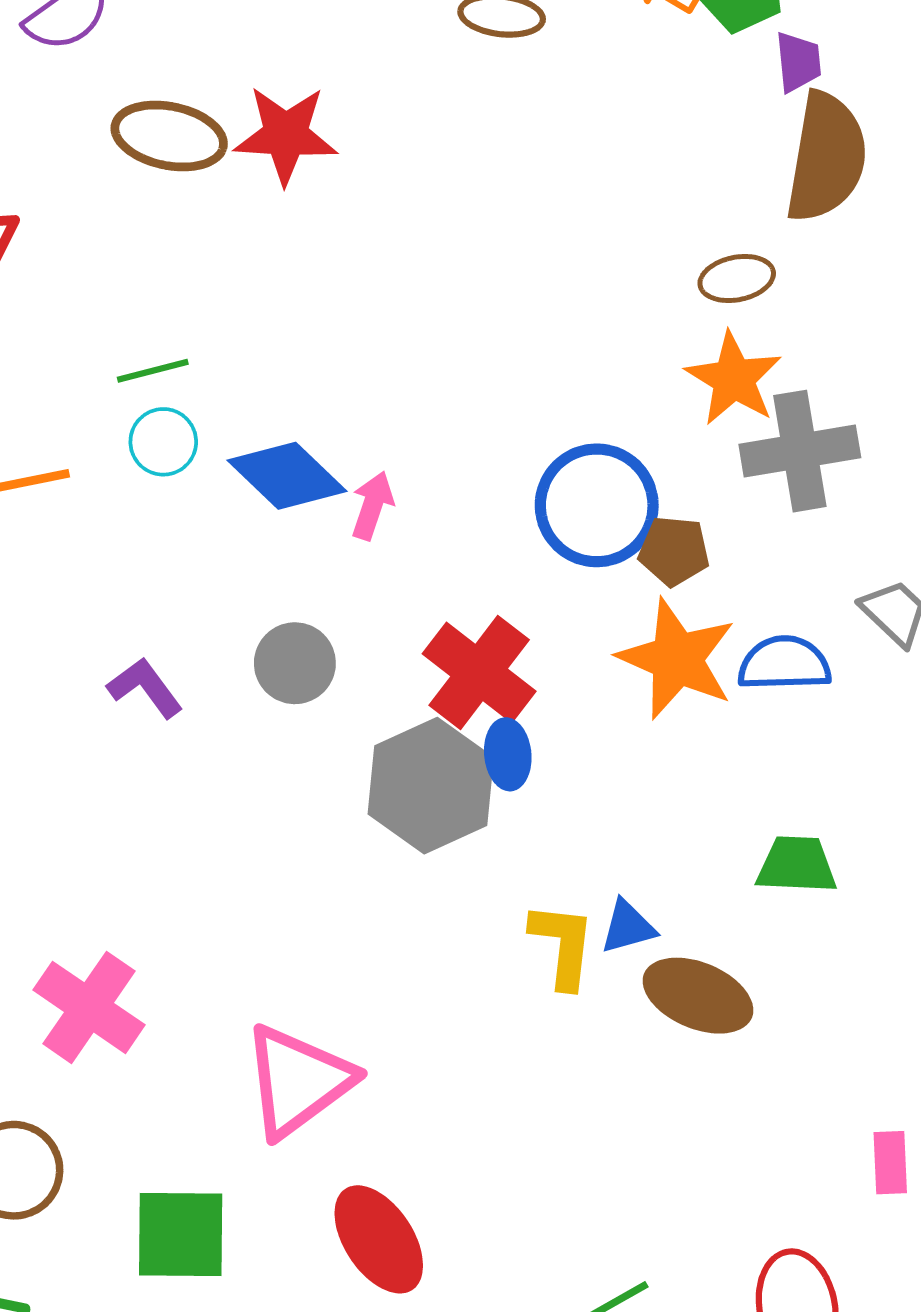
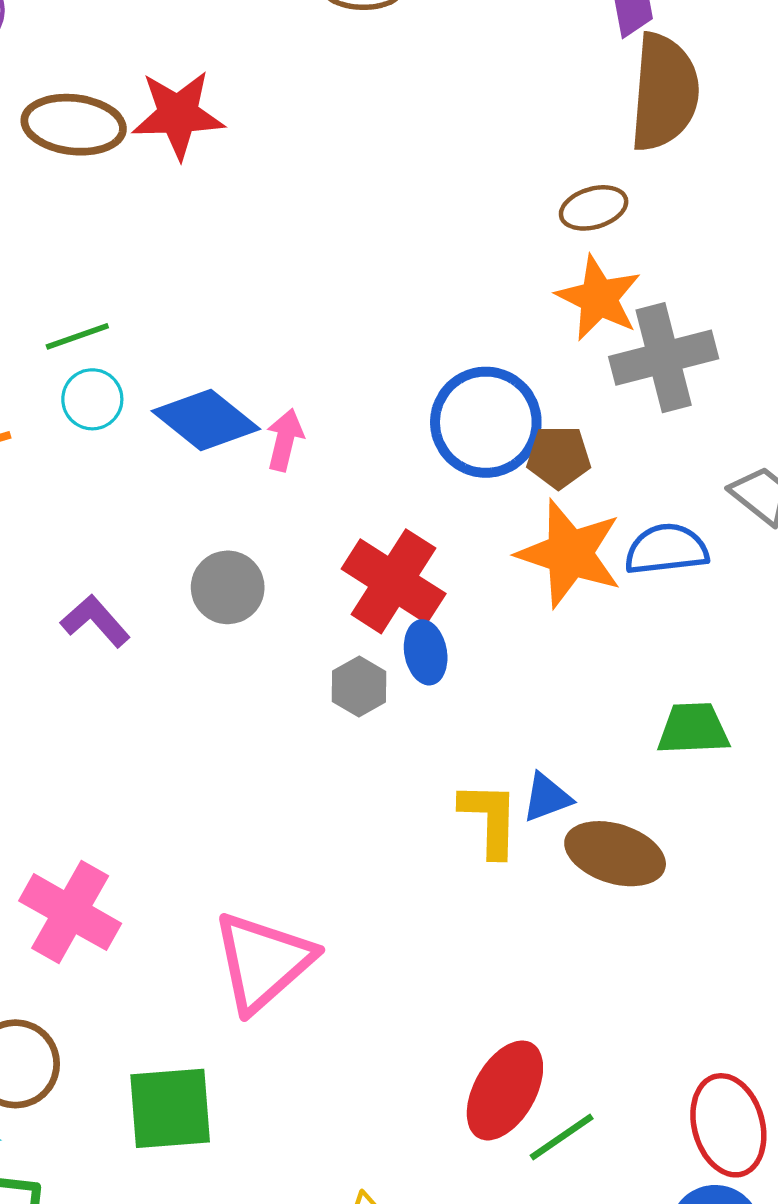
gray hexagon: (431, 786) -> (359, 686), size x0.5
red ellipse: (379, 1239) -> (505, 1090), moved, turned 68

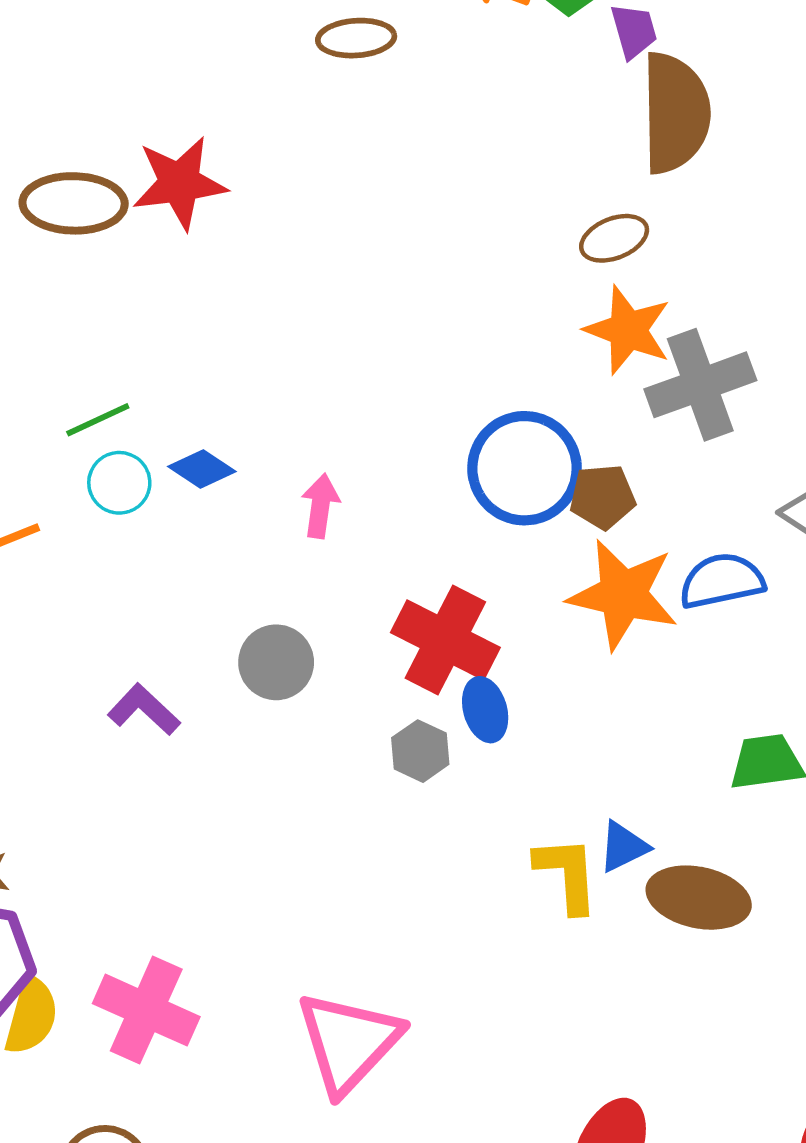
blue diamond: (206, 420) -> (202, 469), moved, size x0.6

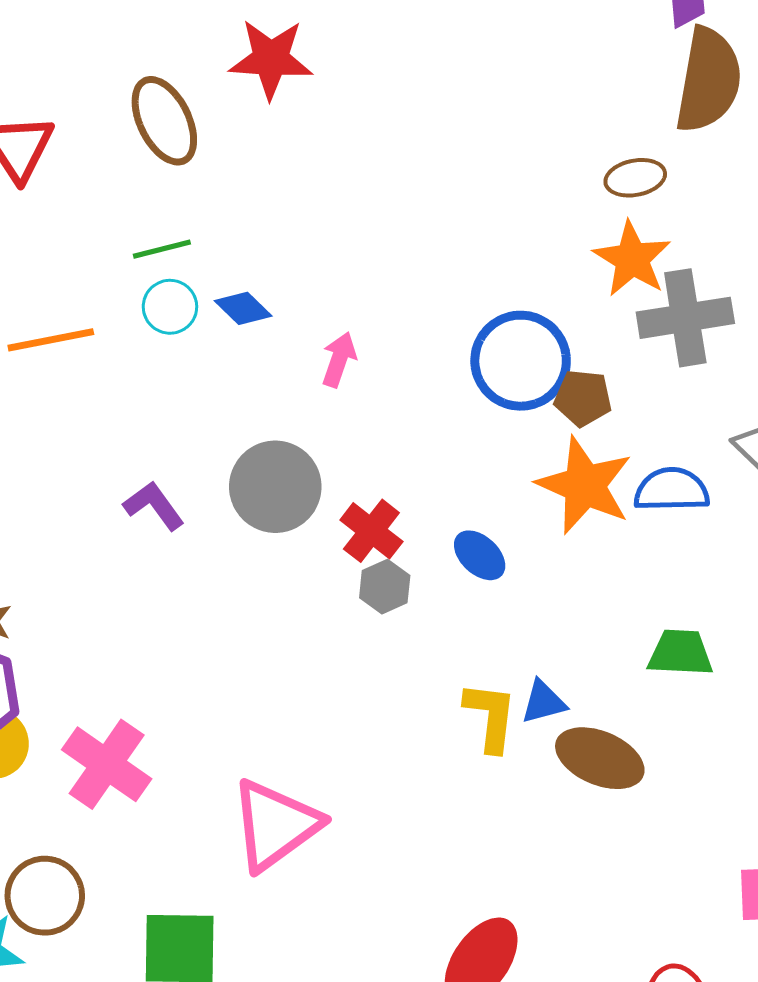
brown ellipse: (74, 203) -> (164, 121), moved, turned 52
red cross: (445, 640) -> (371, 531), moved, size x0.7
gray circle: (276, 662) -> (275, 487), size x1.4
blue ellipse: (485, 710) -> (480, 555), moved, turned -42

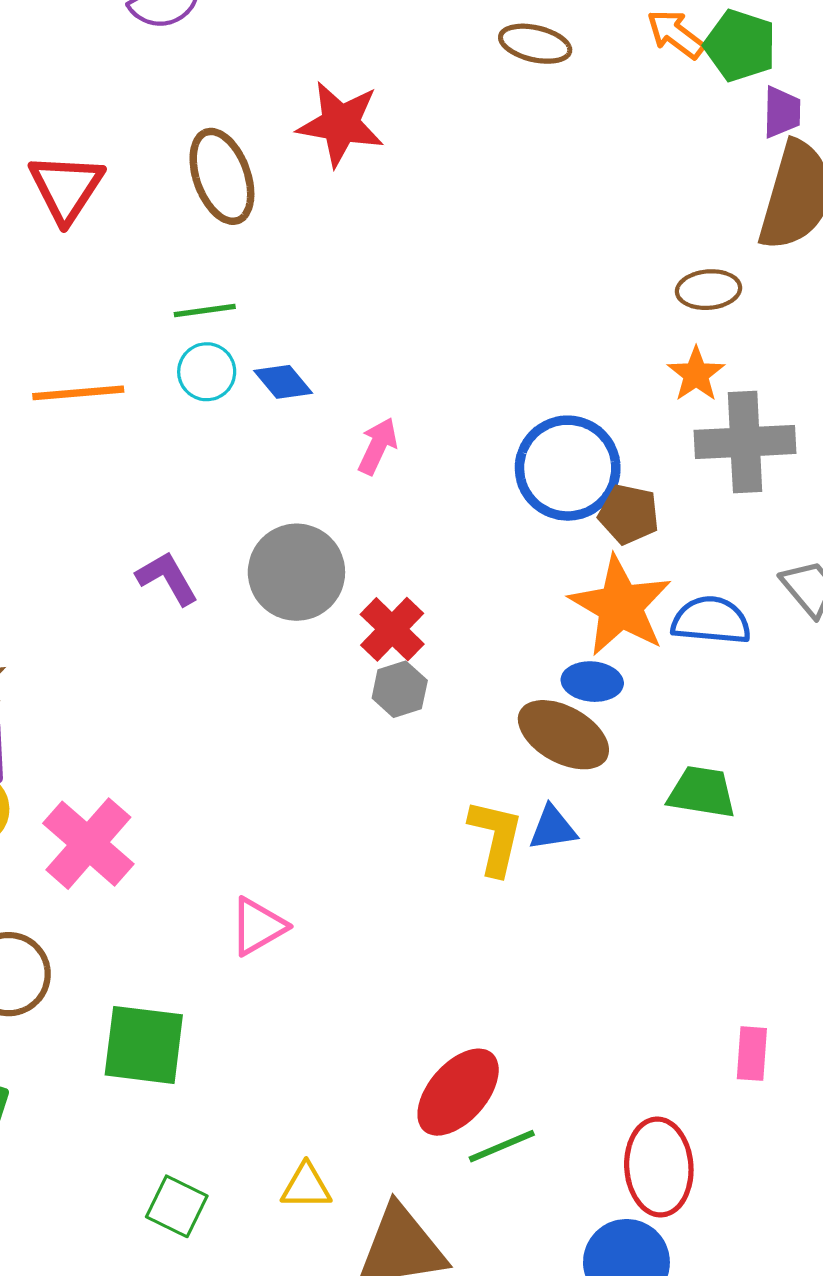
orange star: (632, 259) -> (696, 374), size x0.7
blue ellipse: (480, 555) -> (592, 682), moved, turned -44
brown ellipse: (600, 758) -> (563, 735), moved
pink triangle: (275, 825) -> (258, 926), size x0.6

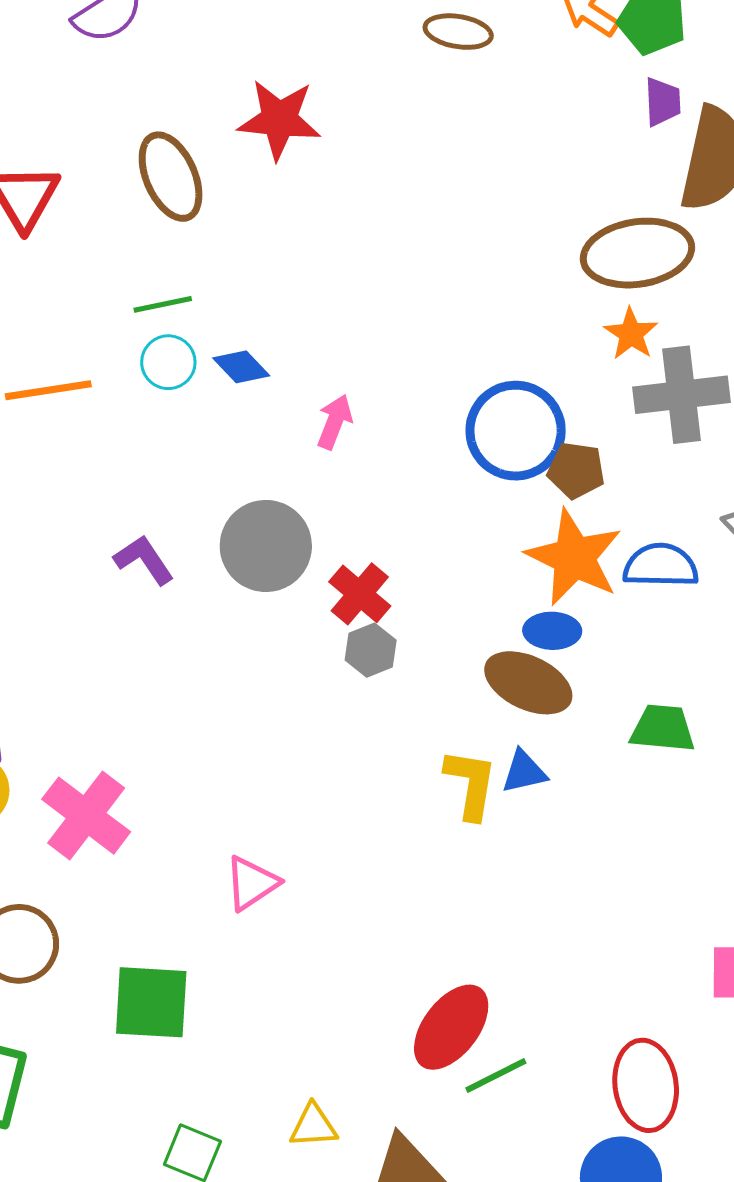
purple trapezoid: (782, 112) -> (663, 102), moved
brown ellipse: (709, 290) -> (637, 253), size x1.8

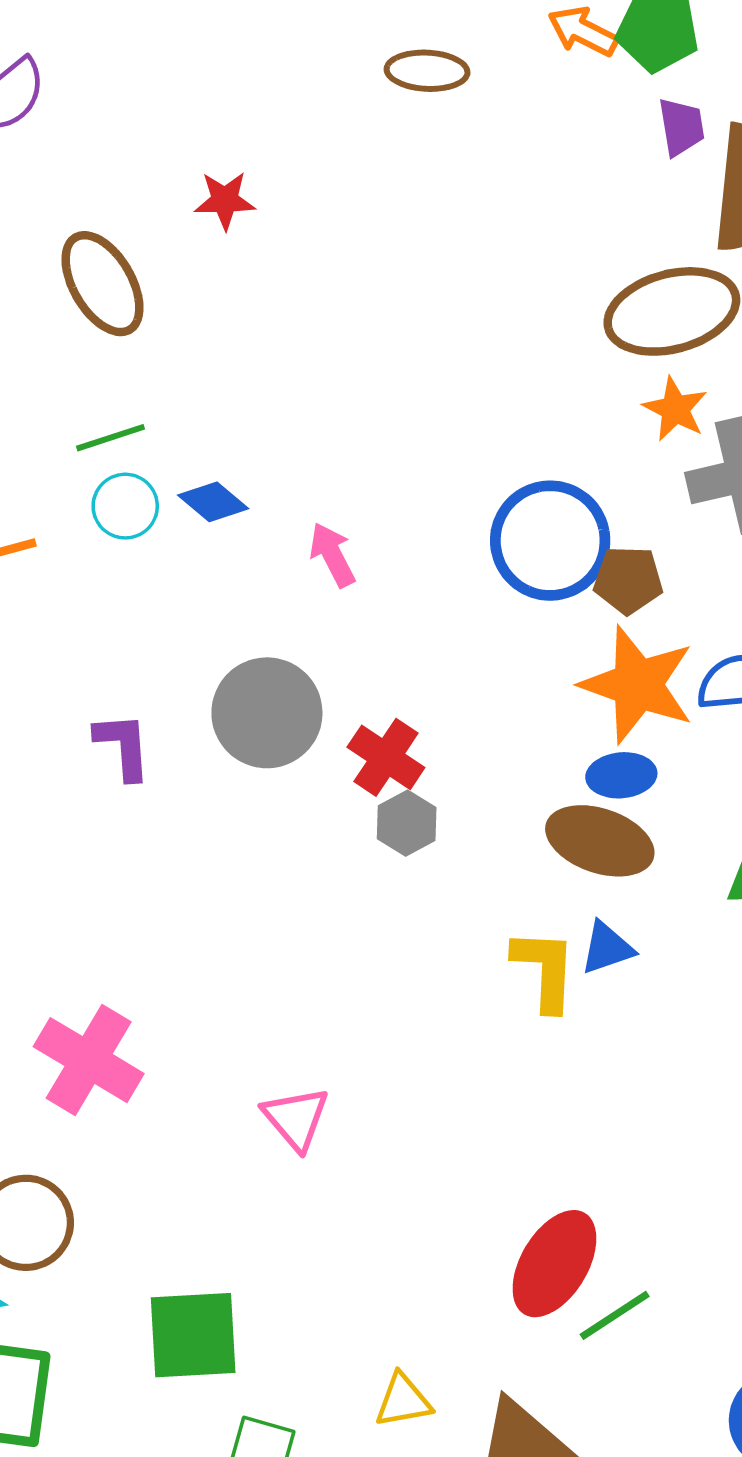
red star: (279, 119) -> (225, 200), size x0.6
pink arrow: (335, 422) -> (332, 555), turned -42
purple L-shape: (144, 560) -> (123, 746), turned 36
pink triangle: (252, 883) -> (296, 1118), turned -30
green square: (151, 1002) -> (193, 1335), moved

